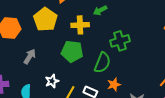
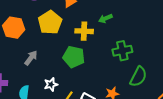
green semicircle: (102, 63) -> (138, 77), moved

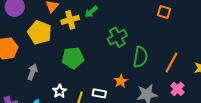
yellow cross: (84, 31) -> (70, 20), moved

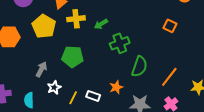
green arrow: (91, 12) -> (101, 24), moved
gray arrow: (32, 72) -> (41, 69), moved

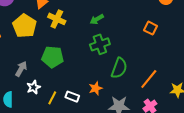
yellow cross: (76, 19) -> (57, 19), turned 30
green arrow: (101, 24) -> (97, 19), moved

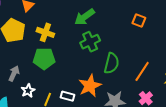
yellow cross: (57, 19) -> (45, 32), moved
green arrow: (97, 19) -> (85, 17), size x1.5
orange star: (96, 88) -> (90, 86), size x1.6

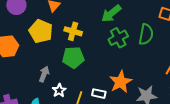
green semicircle: (112, 63) -> (146, 34), moved

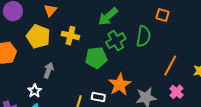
green pentagon: (73, 57) -> (96, 58), moved
gray arrow: (44, 74) -> (49, 70), moved
white star: (59, 90) -> (35, 91), moved

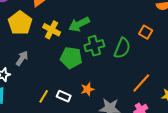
green arrow: (108, 16) -> (79, 24), moved
orange star: (120, 85) -> (87, 89), size x0.6

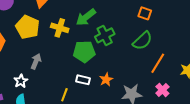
orange square: (146, 32) -> (145, 13), moved
green semicircle: (122, 48) -> (142, 41), moved, turned 35
white rectangle: (64, 96) -> (83, 80), moved

